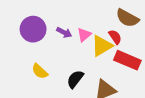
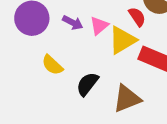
red semicircle: (115, 37) -> (137, 17), moved
yellow semicircle: (40, 71) -> (52, 65), moved

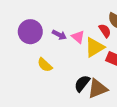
pink triangle: (99, 26) -> (78, 37), turned -40
black semicircle: (87, 84) -> (82, 83), moved

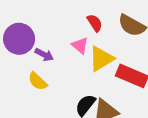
red semicircle: (105, 31) -> (95, 23), moved
purple arrow: (59, 35) -> (44, 55), moved

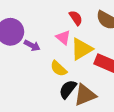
yellow semicircle: (38, 81) -> (59, 69), moved

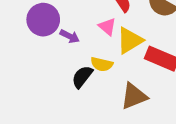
yellow semicircle: (59, 69) -> (102, 64), turned -30
black semicircle: (68, 89) -> (82, 77), moved

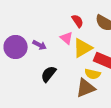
purple circle: (43, 20) -> (16, 47), moved
yellow semicircle: (102, 64) -> (93, 74), moved

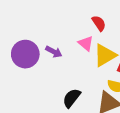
black semicircle: (49, 74) -> (72, 98), moved

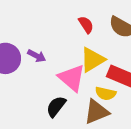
pink triangle: (86, 43) -> (72, 78), moved, size x1.6

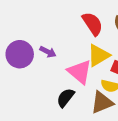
red semicircle: (86, 25) -> (93, 24), size x1.5

